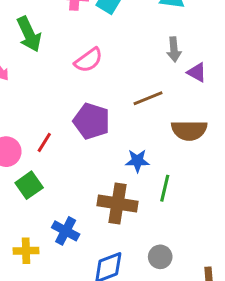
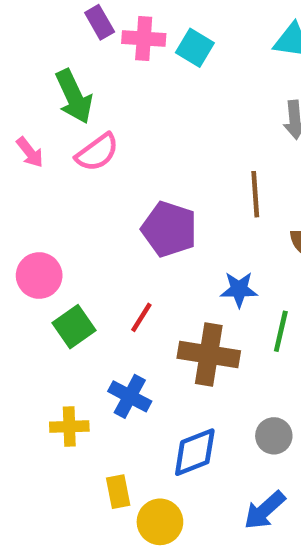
pink semicircle: (89, 60) -> (97, 152), moved
brown line: (148, 98) -> (255, 194), turned -72
red line: (44, 142) -> (141, 317), moved

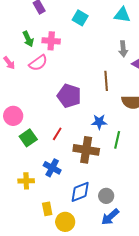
pink cross: (144, 38) -> (51, 41), moved
green arrow: (74, 97) -> (28, 39), size x0.7
gray circle: (274, 436) -> (106, 196), moved

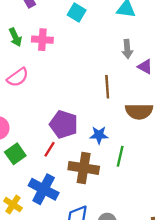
pink semicircle: (38, 63) -> (18, 77), moved
purple pentagon: (69, 96) -> (64, 124), moved
blue cross: (52, 168) -> (44, 189), size x1.4
yellow cross: (26, 181) -> (13, 205), turned 35

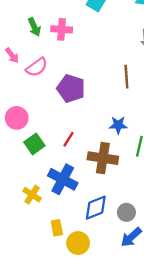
purple pentagon: (64, 124) -> (71, 88), moved

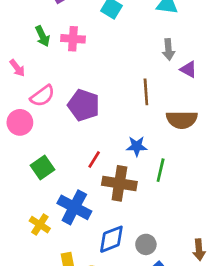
pink semicircle: (37, 67) -> (42, 96), moved
pink circle: (17, 118) -> (20, 122), moved
red line: (69, 139) -> (94, 160), moved

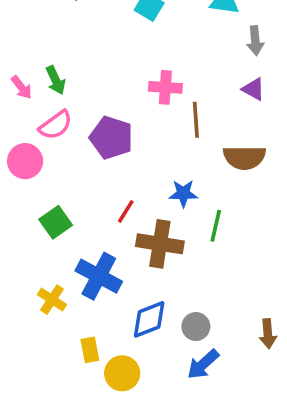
green arrow: (42, 36) -> (56, 80), moved
pink cross: (73, 39) -> (165, 87), moved
gray arrow: (168, 49) -> (255, 41), moved

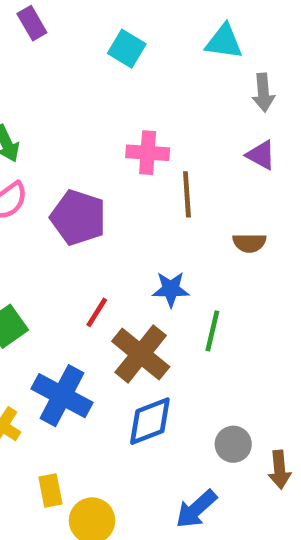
brown semicircle: (244, 157) -> (249, 243), size x0.6
brown cross: (160, 244) -> (141, 354), turned 30
blue diamond: (149, 319) -> (150, 421), moved
gray circle: (196, 327) -> (233, 444), moved

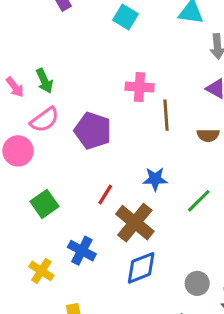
brown semicircle: (249, 243) -> (208, 135), moved
green line: (212, 331) -> (199, 201), moved, turned 32
blue cross: (62, 396) -> (82, 251), size x0.7

